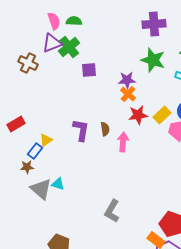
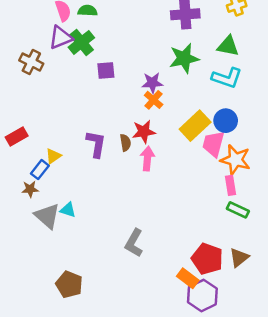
green star: (153, 60) -> (184, 58), turned -30
red star: (138, 115) -> (144, 132), moved
yellow rectangle: (162, 115) -> (195, 126), size x1.4

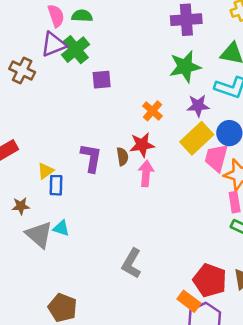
purple star: (152, 83) -> (198, 106), moved
blue rectangle: (40, 170) -> (56, 185), moved, turned -36

